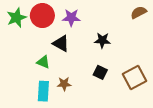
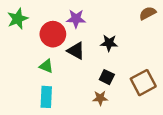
red circle: (42, 16) -> (53, 34), moved
black triangle: (61, 43) -> (76, 51), moved
brown star: (64, 84) -> (100, 98), moved

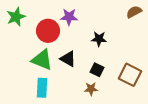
black triangle: (76, 51) -> (68, 59), moved
green triangle: (46, 66) -> (42, 60), size x1.6
brown square: (143, 83) -> (130, 75), turned -35

